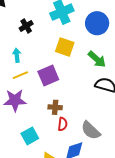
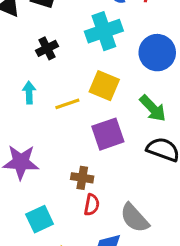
yellow line: (20, 75) -> (67, 104), moved
purple square: (48, 75) -> (108, 134), moved

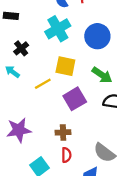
cyan arrow: (29, 93) -> (12, 72), moved, turned -40
red semicircle: (92, 205) -> (66, 155), moved

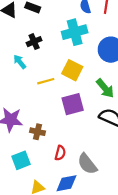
brown cross: (63, 132) -> (38, 132), moved
red semicircle: (66, 155) -> (60, 153), moved

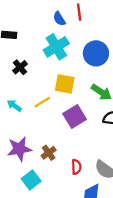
cyan arrow: (20, 62) -> (14, 106), moved
brown cross: (38, 132) -> (49, 153), turned -32
cyan square: (21, 160) -> (31, 180), moved

